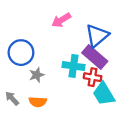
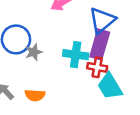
purple rectangle: (95, 57) -> (100, 44), turned 65
gray star: (37, 75) -> (34, 52), moved

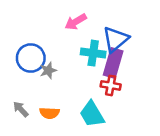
cyan cross: (76, 55) -> (93, 53), moved
cyan trapezoid: (110, 86) -> (92, 114), moved

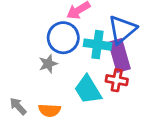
blue circle: (31, 58) -> (63, 38), moved
purple rectangle: (113, 63) -> (119, 56), turned -32
cyan trapezoid: (92, 114) -> (88, 90), moved

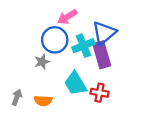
cyan cross: (98, 45) -> (83, 46), turned -30
red cross: (117, 80) -> (100, 93), moved
gray arrow: (18, 106) -> (17, 97), turned 63

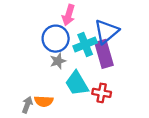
pink arrow: (67, 17) -> (69, 15), turned -42
gray star: (42, 62) -> (58, 61), moved
gray arrow: (17, 97) -> (27, 105), moved

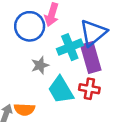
blue circle: (56, 39) -> (30, 26), moved
red cross: (102, 93) -> (89, 89), moved

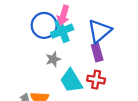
cyan cross: (70, 47) -> (62, 31), moved
purple rectangle: (91, 57) -> (97, 52), size x0.7

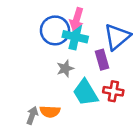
cyan cross: (62, 31) -> (75, 37), turned 35
purple rectangle: (97, 52) -> (102, 60), moved

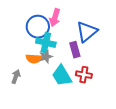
cyan cross: (75, 37) -> (46, 43), moved
orange semicircle: (50, 112) -> (34, 59), moved
gray arrow: (32, 115) -> (16, 77), moved

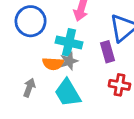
blue circle: (38, 27) -> (31, 21), moved
cyan trapezoid: (62, 76) -> (68, 93), moved

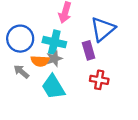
blue circle: (31, 21) -> (20, 39), moved
gray arrow: (29, 88) -> (21, 72), moved, turned -70

